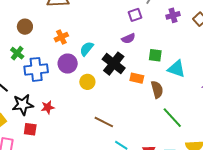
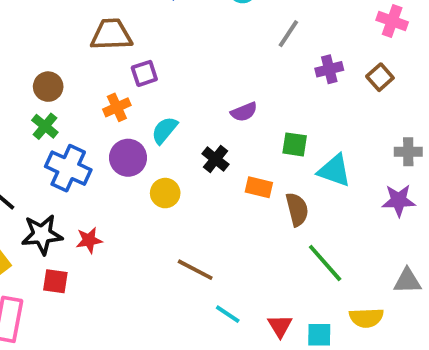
purple square: (135, 15) -> (144, 73), moved
green cross: (17, 53) -> (45, 126), moved
black cross: (114, 64) -> (215, 159), size x0.6
blue cross: (36, 69) -> (68, 168), turned 30

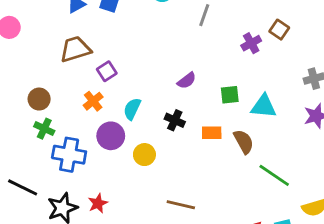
purple cross: (329, 69) -> (251, 43), moved

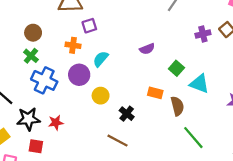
green square: (230, 95) -> (176, 68), turned 32
orange cross: (93, 101) -> (73, 45), turned 32
black cross: (175, 120) -> (127, 114), moved

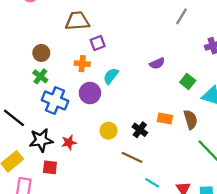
orange rectangle: (155, 93) -> (165, 119), moved
yellow circle: (101, 96) -> (108, 131), moved

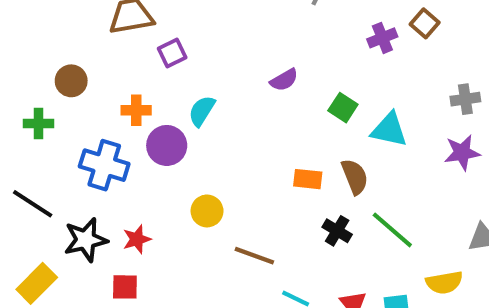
orange cross: (82, 64) -> (136, 110), moved
green cross: (40, 76) -> (39, 124), moved, turned -32
black cross: (140, 130) -> (337, 231), moved
red square: (50, 167) -> (125, 287), moved

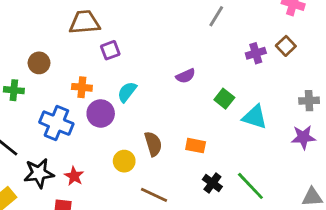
brown semicircle: (355, 177) -> (153, 144), moved
red star: (137, 239) -> (74, 176), turned -30

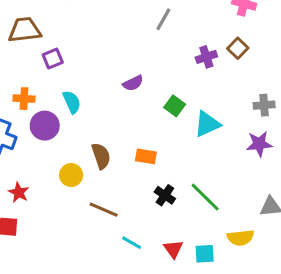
cyan semicircle: (127, 92) -> (72, 102), turned 120
cyan triangle: (255, 117) -> (207, 124), turned -40

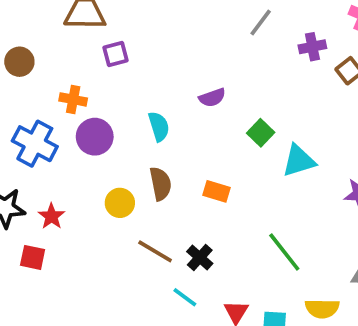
purple cross: (206, 57) -> (312, 47), moved
cyan semicircle: (72, 102) -> (159, 126), moved
black cross: (165, 195) -> (200, 258), moved

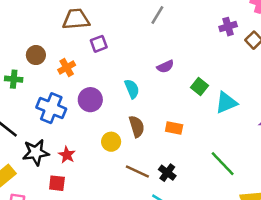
gray line: (261, 22) -> (157, 15), moved
orange cross: (73, 99) -> (67, 67), moved, turned -35

